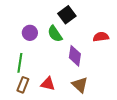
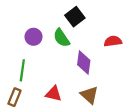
brown rectangle: (23, 85) -> (14, 97), moved

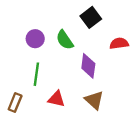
black square: (75, 17) -> (91, 17), moved
green line: (22, 70) -> (36, 74), moved

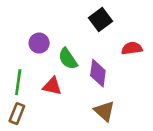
green semicircle: (65, 40) -> (68, 59), moved
green line: (36, 74) -> (18, 82), moved
red triangle: (56, 99) -> (52, 86), moved

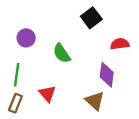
purple circle: (39, 43) -> (26, 38), moved
purple diamond: (98, 73) -> (107, 75), moved
red triangle: (52, 86) -> (47, 94), moved, turned 36

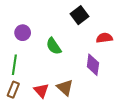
red triangle: (47, 94) -> (41, 91), moved
brown triangle: (95, 101) -> (65, 87), moved

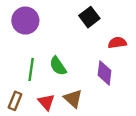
purple circle: (23, 33) -> (25, 21), moved, size x1.5
green semicircle: (54, 46) -> (58, 66), moved
green line: (14, 65) -> (31, 69), moved

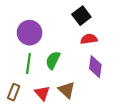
purple circle: (25, 21) -> (30, 33), moved
red semicircle: (117, 43) -> (89, 39), moved
green semicircle: (58, 66) -> (53, 60), turned 60

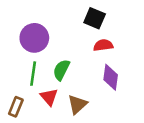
black square: (81, 16) -> (95, 18), turned -30
brown triangle: (67, 90) -> (77, 104), turned 36
red triangle: (42, 93) -> (49, 97), moved

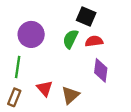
green semicircle: (61, 70) -> (70, 39), moved
green line: (33, 74) -> (18, 67), moved

